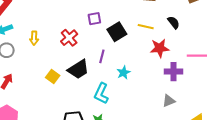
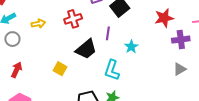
yellow arrow: (34, 38) -> (38, 24), turned -96
red cross: (69, 38) -> (73, 19), turned 30
yellow square: (53, 76) -> (60, 69), moved

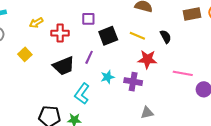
yellow arrow: (38, 24) -> (36, 23), moved, turned 144
purple cross: (181, 40) -> (133, 82), moved
yellow square: (60, 69) -> (25, 54), moved

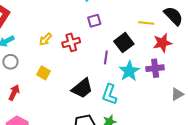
black square: (108, 36) -> (124, 43), moved
black semicircle: (166, 37) -> (173, 16), size x1.5
black trapezoid: (64, 66) -> (82, 88), moved
cyan star: (108, 77) -> (129, 71), size x1.5

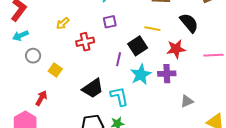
yellow line: (146, 23) -> (152, 29), moved
yellow arrow: (45, 39) -> (63, 23), moved
gray circle: (10, 62) -> (33, 56), moved
red arrow: (14, 93) -> (41, 98), moved
cyan L-shape: (109, 94) -> (119, 96), turned 145

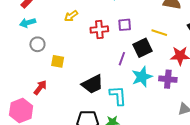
purple square: (110, 22) -> (125, 25), moved
red cross: (85, 42) -> (99, 29), moved
yellow square: (55, 70) -> (58, 61), turned -32

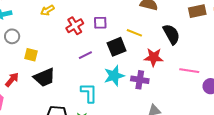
red cross: (99, 29) -> (75, 26), turned -30
purple line: (122, 59) -> (85, 55), moved, turned 40
black trapezoid: (92, 84) -> (44, 77), moved

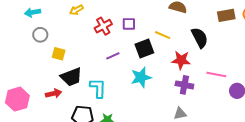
red arrow: (12, 80) -> (54, 93), moved, turned 35
purple cross: (140, 80) -> (184, 85), moved
cyan L-shape: (89, 93) -> (98, 88), moved

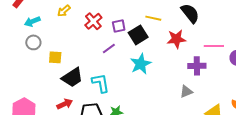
cyan arrow: (33, 12) -> (32, 21), moved
purple square: (129, 24) -> (119, 26), moved
purple cross: (184, 85) -> (197, 66), moved
red arrow: (54, 93) -> (65, 104), moved

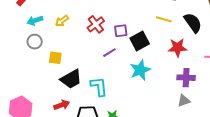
yellow arrow: (64, 11) -> (62, 21), moved
yellow line: (153, 18) -> (164, 19), moved
purple cross: (197, 66) -> (186, 78), moved

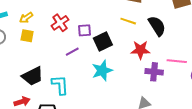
yellow square: (55, 58) -> (27, 36), moved
purple cross: (186, 78) -> (154, 72), moved

